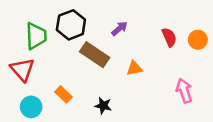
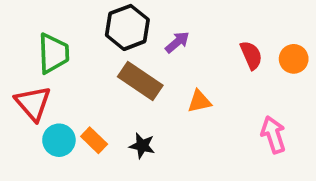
black hexagon: (71, 25) -> (127, 27), moved
black star: (103, 106) -> (142, 146), moved
cyan circle: (31, 107) -> (59, 140), moved

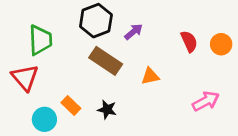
pink arrow: (273, 135) -> (206, 101), turned 80
cyan circle: (59, 140) -> (44, 119), moved

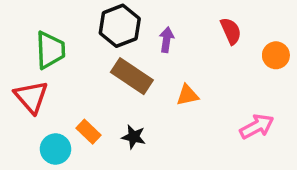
purple arrow: (133, 32) -> (167, 40), turned -42
red semicircle: (189, 41) -> (231, 31), moved

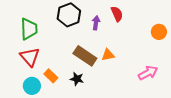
red semicircle: (231, 31) -> (117, 14), moved
brown rectangle: (132, 76) -> (85, 56), moved
red triangle: (31, 97) -> (30, 57), moved

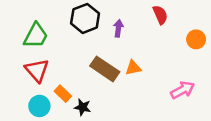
red semicircle: (117, 14) -> (160, 15), moved
green trapezoid: (29, 29) -> (36, 36), turned 30
black star: (77, 79) -> (83, 107), moved

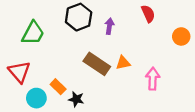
red triangle: (37, 70) -> (19, 72), moved
pink arrow: (182, 90) -> (153, 79), moved, turned -60

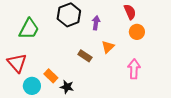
orange circle: (181, 36) -> (137, 32), moved
orange triangle: (123, 63) -> (108, 47), moved, turned -32
brown rectangle: (97, 64) -> (85, 56), size x0.6

